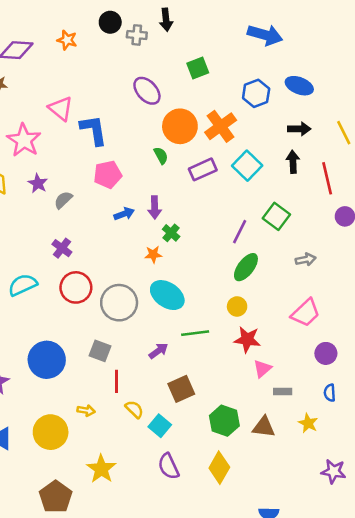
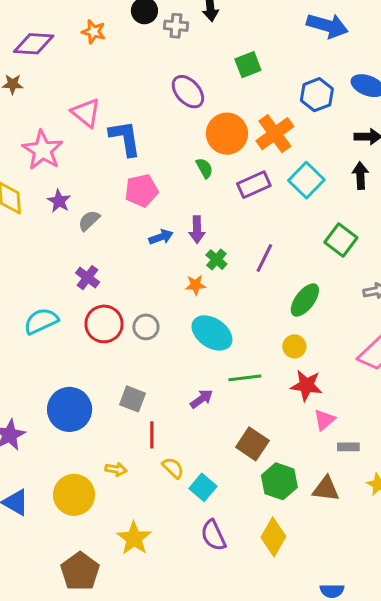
purple line: (240, 232) -> (264, 258), moved
gray circle: (119, 303) -> (146, 327), moved, size x0.6
brown square: (181, 389) -> (252, 444), moved, turned -32

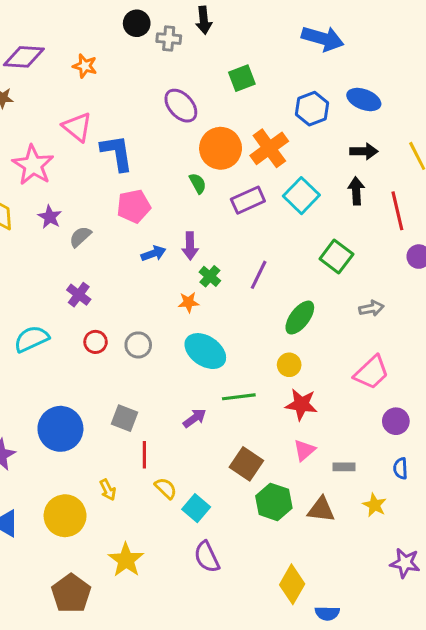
orange star: (94, 32) -> (85, 66), moved
red circle: (104, 324) -> (96, 342), size x0.6
pink triangle: (324, 420) -> (304, 450), moved
yellow arrow: (116, 469) -> (108, 490), turned 54
yellow diamond: (273, 537) -> (292, 584), moved

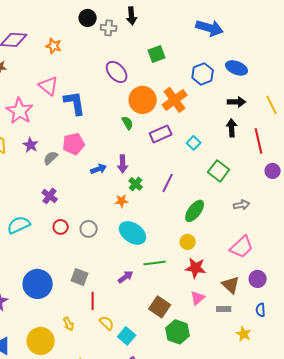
cyan square: (301, 196) -> (194, 143), moved, size x0.6
pink pentagon: (134, 206) -> (74, 144), moved
brown triangle: (321, 510) -> (231, 285), moved, turned 36

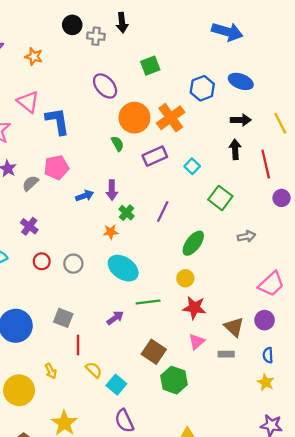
blue arrow: (210, 28) -> (227, 32), moved
pink trapezoid: (242, 247) -> (271, 284), moved
yellow star: (244, 334) -> (266, 382), moved

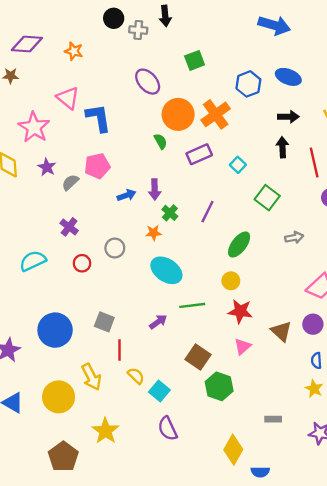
gray circle: (73, 264) -> (115, 248), moved
gray rectangle: (226, 354) -> (273, 419), moved
yellow arrow: (51, 371) -> (91, 377), size x1.6

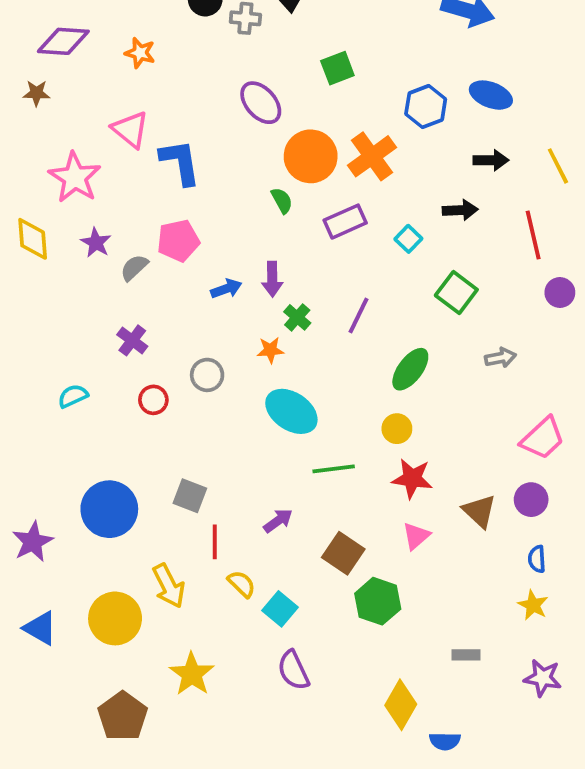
black arrow: (282, 147) -> (460, 210), moved, turned 90
cyan semicircle: (33, 261) -> (73, 396), size x0.7
purple arrow: (158, 322) -> (278, 521), moved

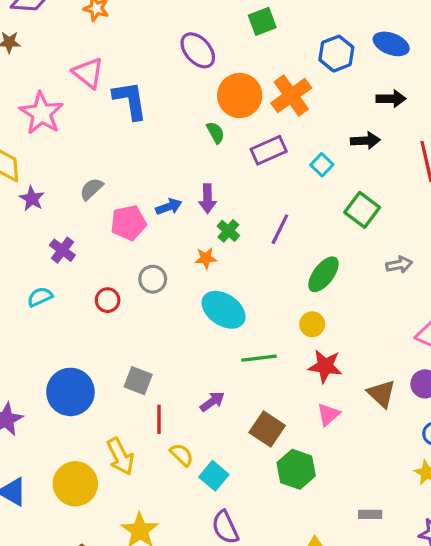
pink pentagon: (178, 241) -> (128, 223), moved
purple star: (96, 243) -> (32, 199), moved
purple cross: (132, 340) -> (62, 250), moved

